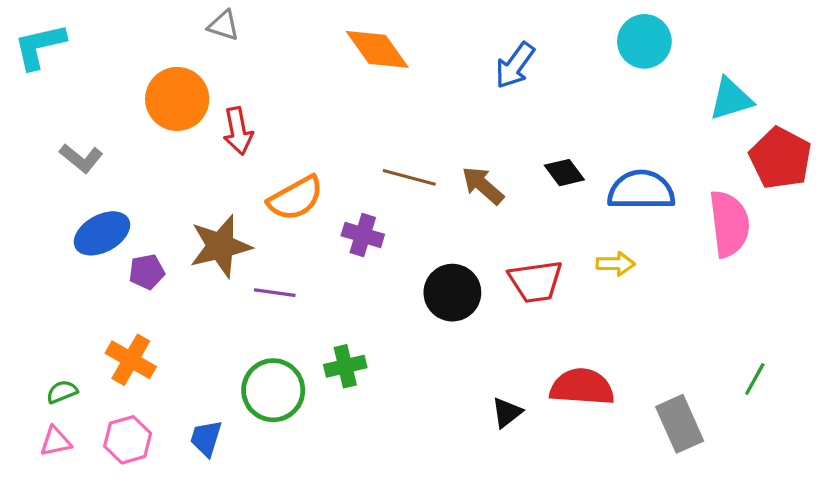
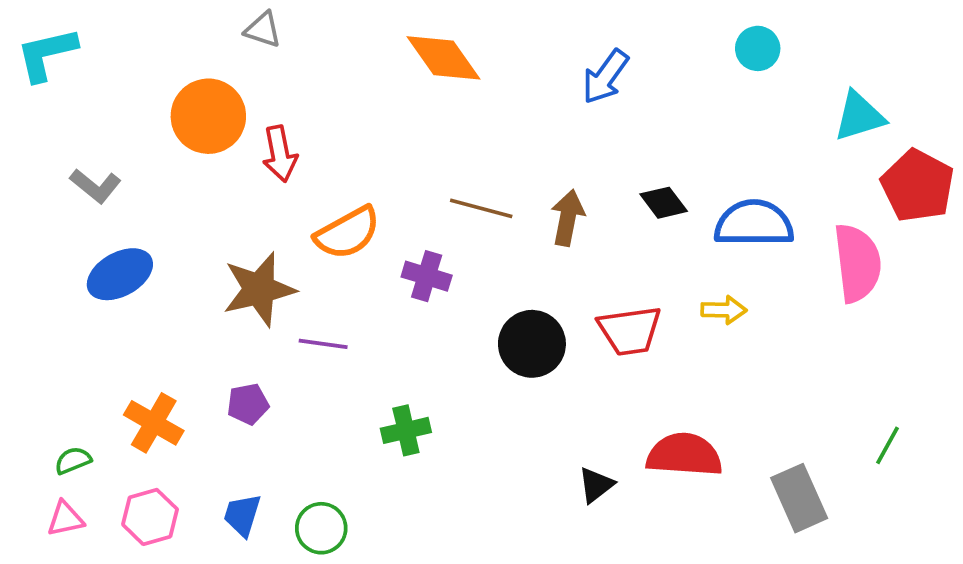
cyan circle: (644, 41) -> (758, 48), size x0.7
brown arrow: (483, 185) -> (568, 218), turned 60
purple pentagon: (147, 272) -> (248, 404), moved
green circle: (273, 390) -> (321, 528), moved, size x0.7

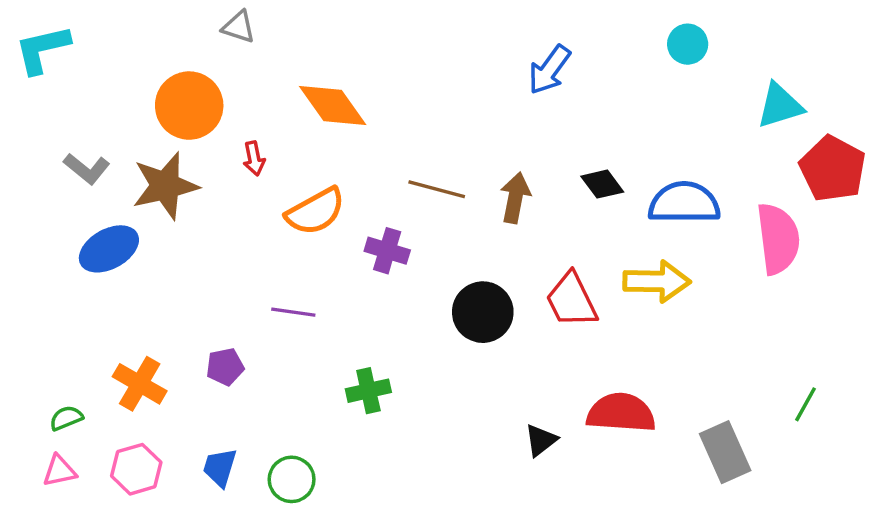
orange diamond: (444, 58) -> (333, 106), moved
red arrow: (280, 154) -> (254, 158), moved, size x0.7
brown star: (259, 289) -> (165, 186), moved
yellow arrow: (724, 310) -> (657, 281), size x1.6
red trapezoid: (630, 331) -> (572, 300), turned 72

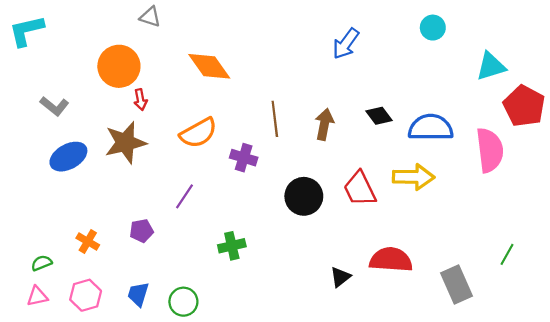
red arrow: (254, 158) -> (140, 100), moved
brown star: (165, 186) -> (125, 143), moved
brown line: (437, 189) -> (275, 119), turned 68
purple line: (293, 312) -> (185, 196), turned -64
orange cross: (140, 384) -> (88, 241), size x0.7

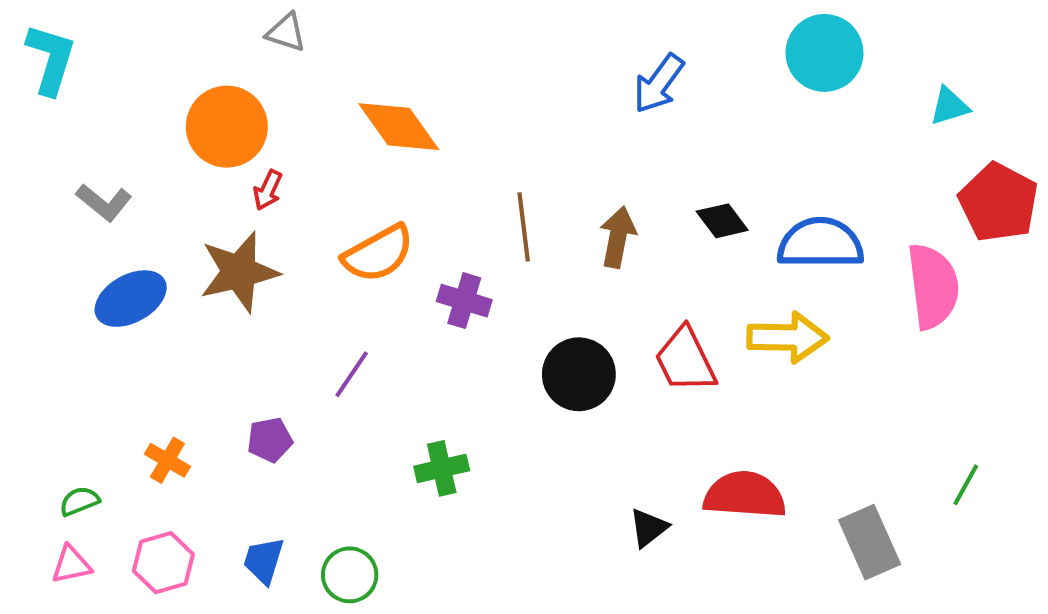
cyan circle: (433, 28) -> (825, 53), size x1.6
cyan L-shape: (26, 31) -> (51, 59), turned 120
cyan triangle: (491, 66) -> (949, 106), moved, size x0.7
red arrow: (140, 100) -> (268, 190), turned 36

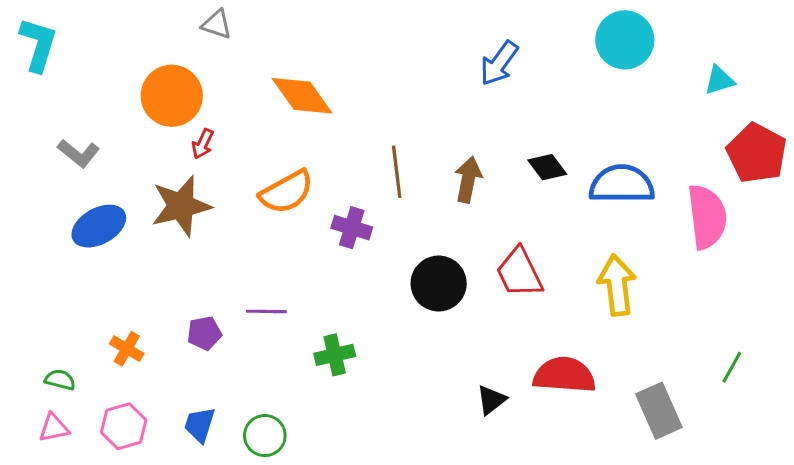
yellow arrow: (788, 337) -> (617, 285), moved, turned -98
purple line: (352, 374) -> (266, 311), moved, turned 57
green semicircle: (79, 501) -> (60, 380), turned 36

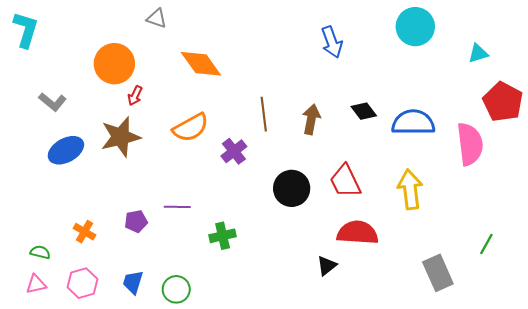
gray triangle: (217, 24) -> (157, 18), moved
blue arrow: (499, 63) -> (332, 42), turned -56
purple cross: (352, 228) -> (234, 151), turned 35
red semicircle: (564, 375) -> (358, 233), moved

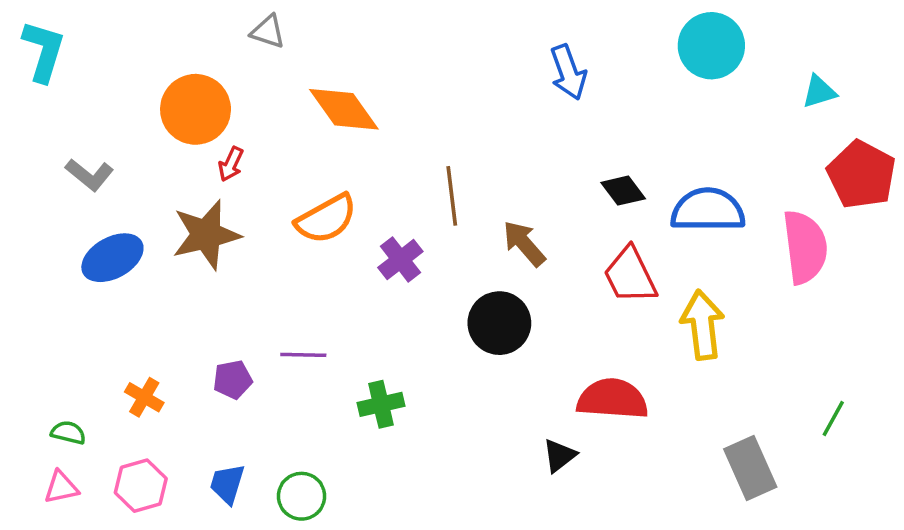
brown arrow: (311, 119) -> (524, 244), moved, turned -52
red trapezoid: (345, 181) -> (630, 275), moved

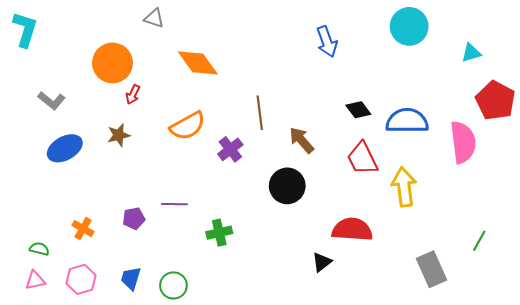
brown star: (206, 235) -> (119, 135), size x0.6

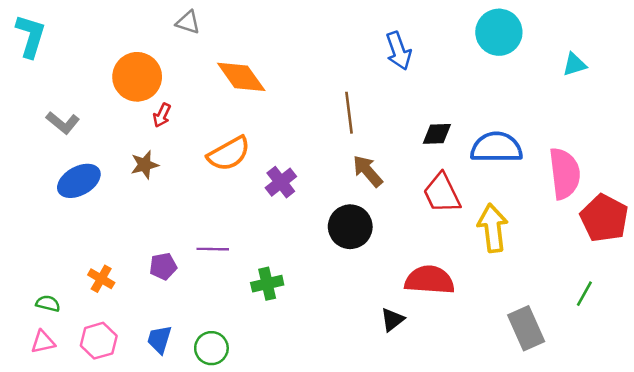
red pentagon: (495, 101) -> (604, 218), moved
black diamond: (358, 110) -> (437, 134), turned -55
brown line: (260, 113) -> (349, 113), moved

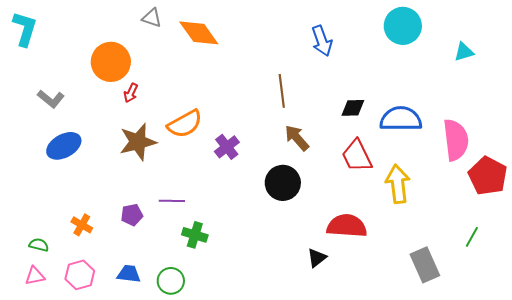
orange diamond: (241, 77) -> (199, 33), moved
brown star: (145, 165) -> (138, 142), moved, size x1.6
green cross: (267, 284) -> (195, 235), moved, turned 30
blue trapezoid: (159, 339) -> (129, 274), turned 80

